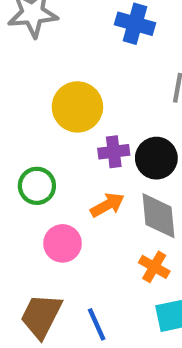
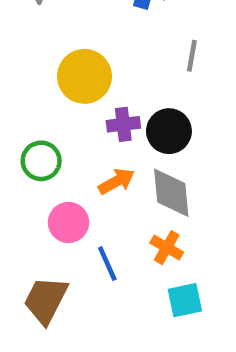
blue line: (97, 324) -> (107, 264), moved

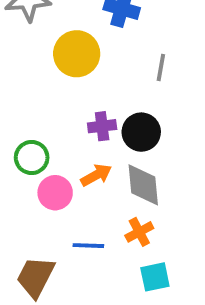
yellow circle: (84, 76) -> (77, 54), moved
pink circle: (69, 222) -> (55, 193), moved
orange cross: (167, 248) -> (139, 232), turned 32
blue line: (107, 264) -> (88, 246), turned -64

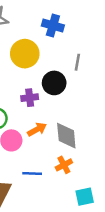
purple cross: (102, 126) -> (30, 98), moved
black circle: (141, 132) -> (54, 83), moved
cyan square: (155, 277) -> (85, 197), moved

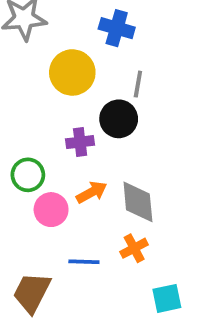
gray line: (77, 62) -> (138, 84), moved

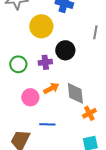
gray line: (138, 84) -> (95, 32), moved
green circle: (28, 175) -> (18, 64), moved
orange cross: (134, 248) -> (89, 113), moved

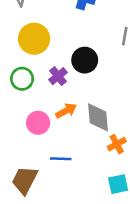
yellow circle: (41, 26) -> (34, 39), moved
purple cross: (45, 62) -> (58, 76), turned -32

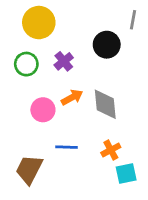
black circle: (85, 60) -> (107, 45), moved
orange cross: (117, 144) -> (111, 150), moved

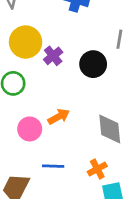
purple cross: (64, 61) -> (53, 56), moved
gray diamond: (105, 104) -> (110, 129), moved

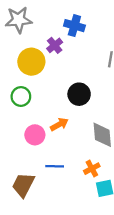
purple cross: (53, 56) -> (55, 45), moved
black circle: (93, 64) -> (79, 94), moved

